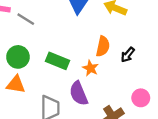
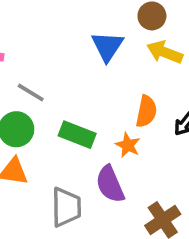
gray line: (26, 19) -> (31, 92), moved

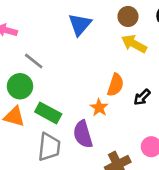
blue triangle: (107, 46) -> (80, 24), moved
green rectangle: (77, 135) -> (48, 113), moved

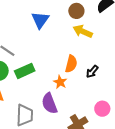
green rectangle: (48, 113) -> (25, 71), moved, turned -48

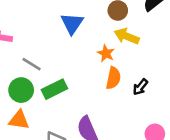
orange star: (60, 82) -> (106, 53), moved

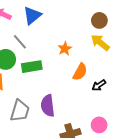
blue triangle: (72, 23) -> (32, 15), moved
orange star: (106, 53) -> (65, 49), moved

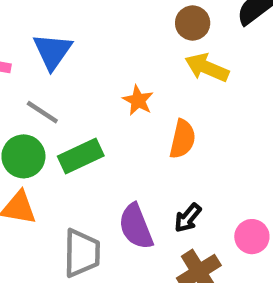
black arrow: (99, 85) -> (188, 218), moved

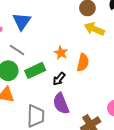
orange star: (138, 100) -> (61, 53), moved
black arrow: (188, 218) -> (59, 79), moved

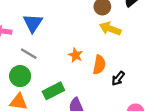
green rectangle: (35, 70) -> (53, 91), moved
black arrow: (59, 79) -> (118, 78), moved

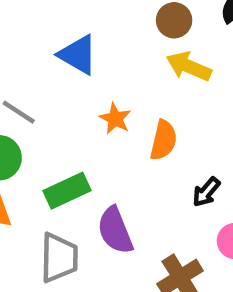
blue triangle: (33, 23) -> (78, 55), moved, turned -35
black arrow: (118, 78) -> (206, 192), moved

